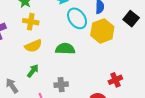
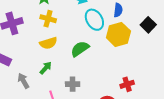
green semicircle: (65, 49) -> (80, 49), turned -42

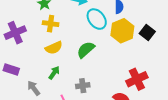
black square: (148, 25) -> (147, 33), moved
red cross: (127, 84) -> (137, 79), size x1.5

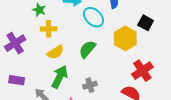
yellow hexagon: (122, 31) -> (125, 38), moved
green arrow: (54, 73) -> (60, 77), size x1.6

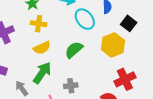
black square: (146, 23) -> (129, 23), moved

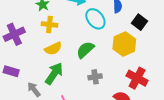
red cross: (125, 79) -> (137, 78), turned -35
gray cross: (71, 86) -> (95, 77), moved

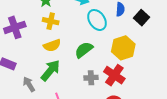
black square: (139, 22) -> (141, 18), moved
red cross: (137, 78) -> (114, 75), moved

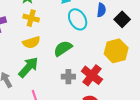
yellow hexagon: (123, 48) -> (116, 51), moved

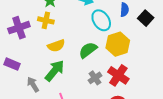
yellow cross: (31, 18) -> (46, 20), moved
yellow hexagon: (116, 51) -> (118, 44), moved
gray cross: (68, 77) -> (95, 78), turned -32

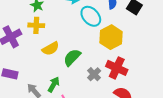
green semicircle: (88, 50) -> (72, 57), moved
green arrow: (55, 71) -> (54, 84), moved, size x0.7

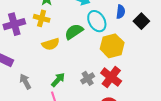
green semicircle: (72, 57) -> (74, 32), moved
green arrow: (54, 84) -> (58, 80), moved

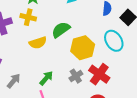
cyan ellipse: (97, 21) -> (114, 41), moved
yellow hexagon: (112, 46) -> (83, 48), moved
gray arrow: (25, 82) -> (14, 81), turned 70

